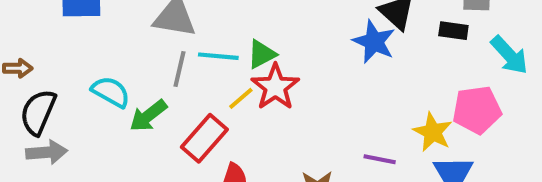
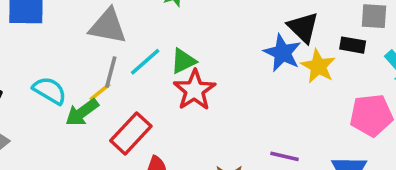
cyan line: (218, 56) -> (145, 62), turned -48
yellow line: (241, 98) -> (100, 92), moved
yellow star: (433, 132) -> (318, 66), moved

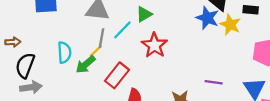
green triangle: (183, 61) -> (144, 14), moved
cyan semicircle: (50, 90) -> (64, 52), turned 60

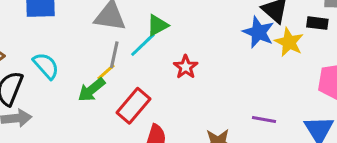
green triangle: (144, 14) -> (157, 25), moved
red star: (154, 45) -> (186, 67), size x0.7
cyan semicircle: (64, 52) -> (46, 66), moved, turned -40

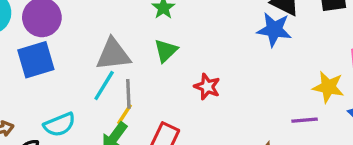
yellow star: (289, 42) -> (328, 87), moved
cyan line: (143, 45) -> (104, 85), moved
cyan semicircle: (46, 66) -> (60, 125), turned 124

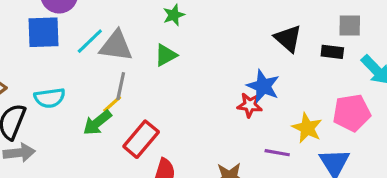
blue star: (274, 30) -> (263, 86), moved
cyan line: (104, 85) -> (90, 41), moved
red star: (207, 87) -> (250, 105), moved, turned -30

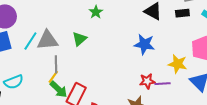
green star: (174, 15) -> (96, 12), moved
red star: (250, 105) -> (147, 81), moved
green arrow: (97, 123) -> (59, 89), moved, turned -84

